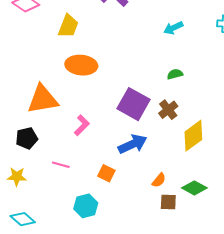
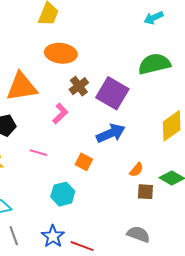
green semicircle: (175, 74) -> (154, 64), size x2.0
brown cross: (168, 110) -> (79, 86), moved

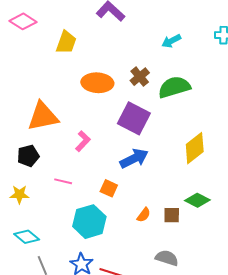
orange ellipse: (61, 53) -> (97, 83), moved
brown cross: (79, 86) -> (140, 77), moved
orange semicircle: (136, 170) -> (144, 215), moved
cyan hexagon: (63, 194) -> (89, 222), size x1.4

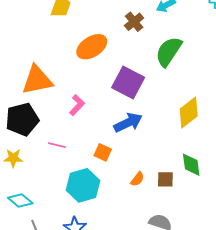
brown cross: (140, 77) -> (134, 22), moved
orange ellipse: (97, 83) -> (92, 47), turned -36
green semicircle: (174, 87) -> (169, 51), turned -40
black pentagon: (28, 156) -> (22, 119), size x1.5
green diamond: (197, 200) -> (191, 165), turned 55

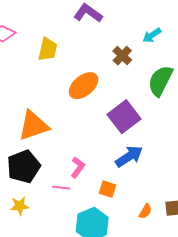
purple square: (128, 83) -> (124, 117), turned 32
pink L-shape: (77, 105) -> (78, 167), moved

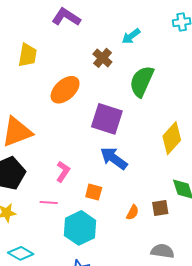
purple square: (124, 117) -> (107, 119), turned -32
blue arrow: (129, 156) -> (114, 158), turned -108
pink line: (61, 188) -> (49, 203), moved

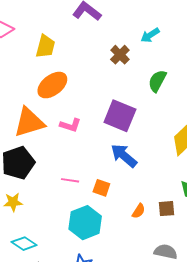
green semicircle: (142, 81) -> (157, 81), size x0.7
orange ellipse: (65, 90) -> (52, 85), moved
pink L-shape: (63, 172) -> (70, 125), moved, turned 70
pink line: (49, 203) -> (70, 180), moved

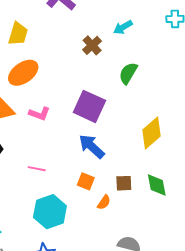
orange square: (101, 188) -> (86, 181), moved
brown square: (167, 209) -> (124, 183), moved

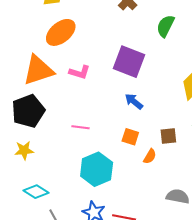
blue arrow: (92, 146) -> (134, 101), size x0.7

